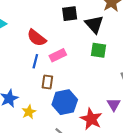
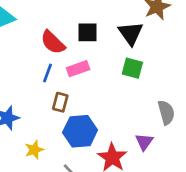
black square: (70, 14) -> (88, 32), moved
yellow star: (29, 112) -> (34, 150), moved

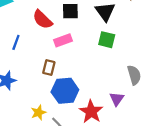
blue line: (47, 73) -> (16, 42), moved
yellow star: (34, 150) -> (38, 113), moved

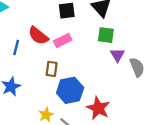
red semicircle: (42, 19) -> (38, 36), moved
purple triangle: (117, 99) -> (117, 55), moved

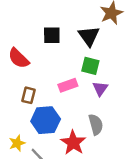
pink rectangle: (63, 41) -> (68, 85), moved
gray semicircle: (137, 67) -> (96, 124), moved

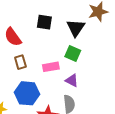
purple triangle: (100, 89) -> (72, 80), moved, turned -48
brown rectangle: (29, 95) -> (20, 62), moved, turned -40

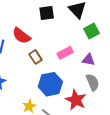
green square: (73, 54) -> (91, 31), moved, turned -35

